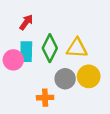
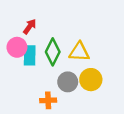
pink circle: (13, 60) -> (17, 47), moved

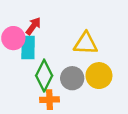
red arrow: (30, 26) -> (33, 26), moved
green diamond: (53, 52) -> (44, 76), moved

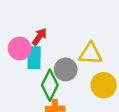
gray circle: (72, 78) -> (66, 69), moved

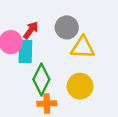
gray circle: (66, 69) -> (67, 27), moved
yellow circle: (104, 85) -> (80, 86), moved

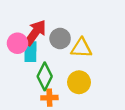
gray circle: (67, 27) -> (60, 39), moved
red arrow: (31, 30) -> (35, 33), size x1.6

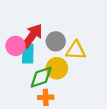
green diamond: (45, 76) -> (41, 77), turned 45
yellow circle: (79, 82) -> (57, 68), moved

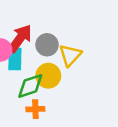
yellow triangle: (76, 50) -> (70, 55), turned -50

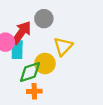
gray circle: (47, 45) -> (44, 19), moved

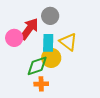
yellow triangle: (63, 46) -> (68, 42), turned -36
cyan rectangle: (17, 50) -> (48, 43), moved

